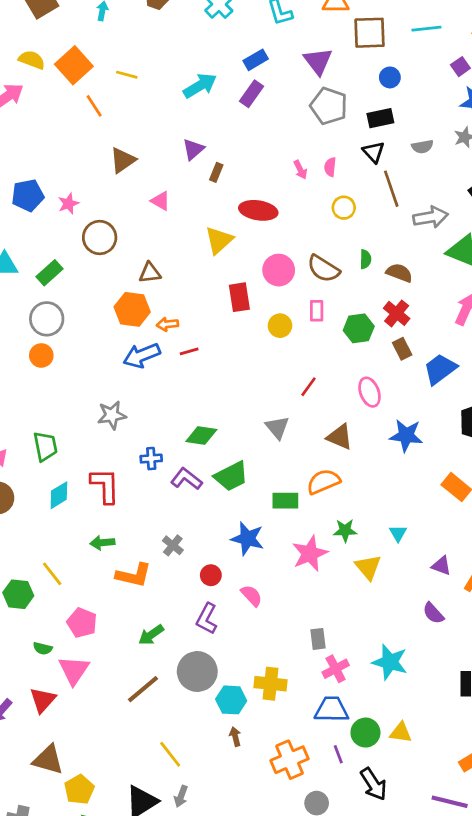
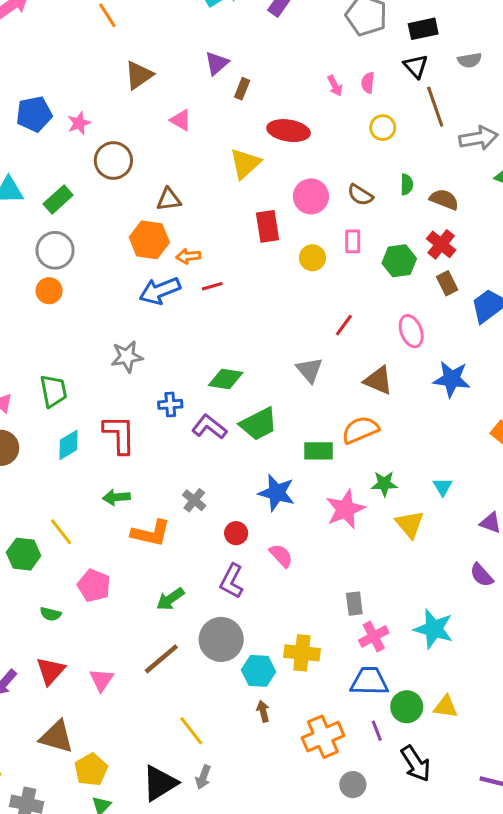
brown semicircle: (323, 269) -> (360, 195), size x0.7
pink triangle: (74, 670) -> (101, 680), moved, size x0.7

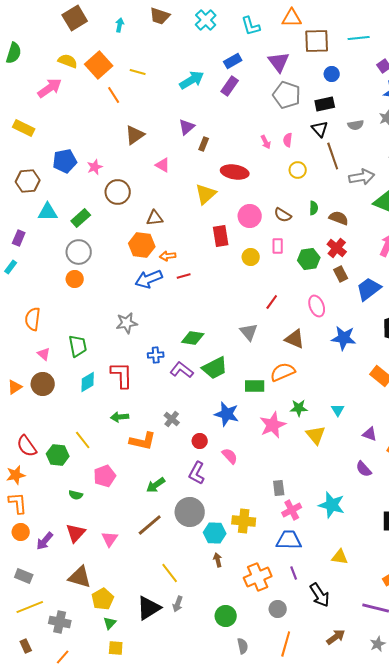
pink pentagon: (94, 586) -> (105, 476), turned 30
green circle: (407, 707) -> (226, 616), moved

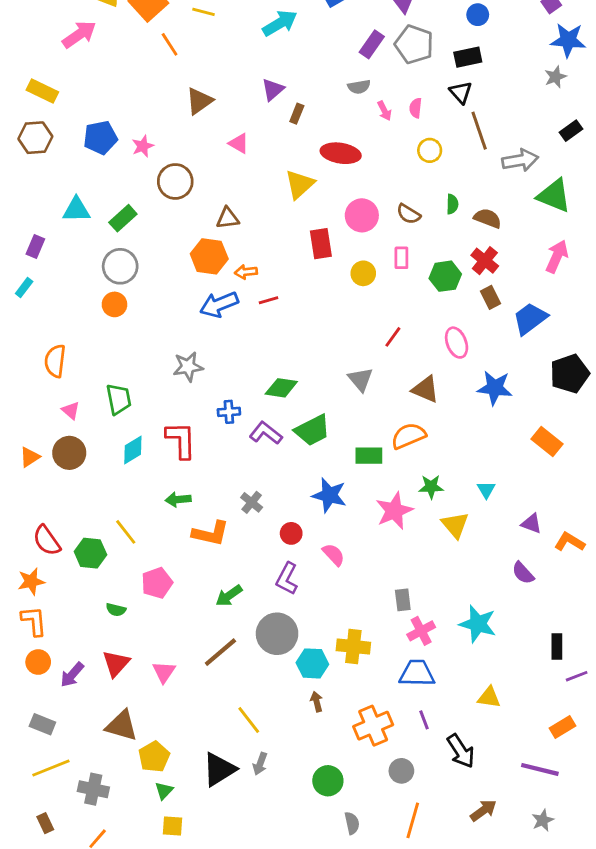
purple rectangle: (230, 86) -> (372, 44), moved
gray semicircle: (356, 125) -> (359, 87), moved
brown hexagon: (28, 181) -> (35, 138), moved

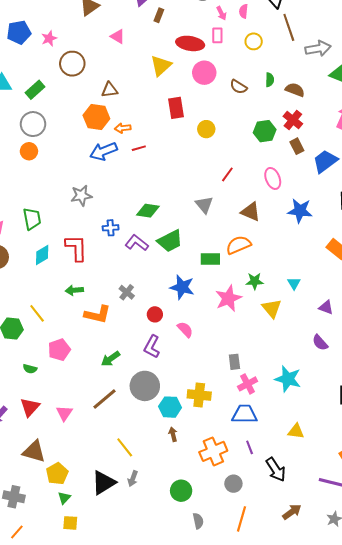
pink circle: (362, 215) -> (204, 73), moved
pink rectangle: (401, 258) -> (217, 35), moved

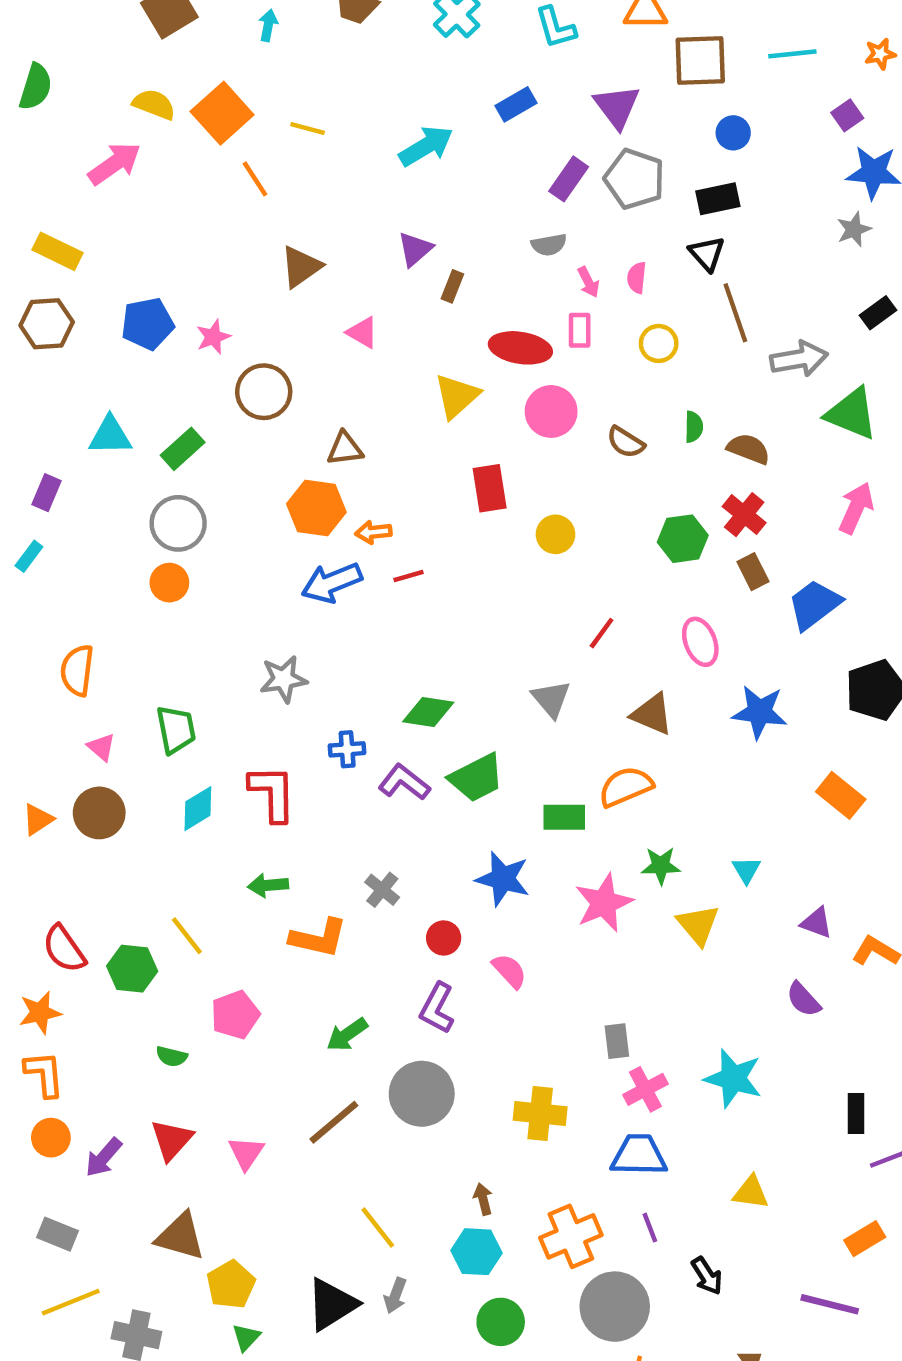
cyan hexagon: (170, 407) -> (477, 1252), moved
black arrow: (276, 470) -> (707, 1276), size x0.7
gray circle: (233, 484) -> (615, 1307), size x1.8

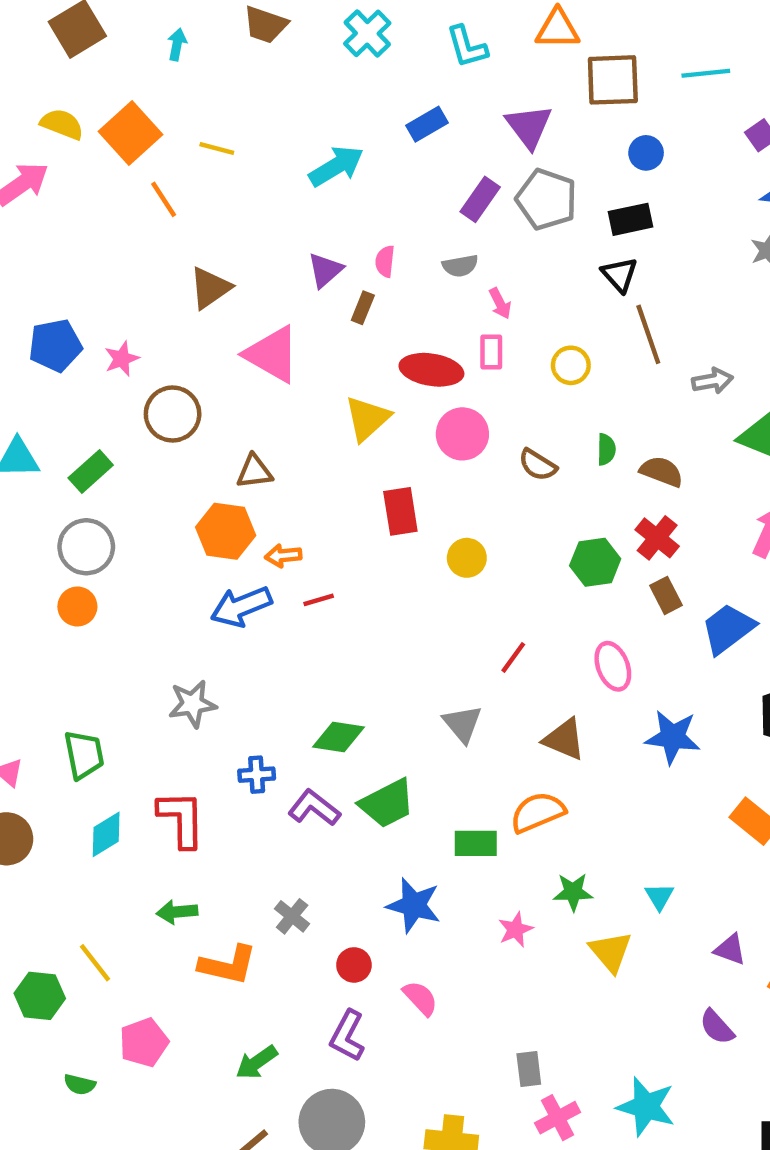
pink semicircle: (637, 278) -> (385, 261), moved
pink triangle: (362, 332) -> (272, 354), size x1.8
gray arrow: (799, 359) -> (712, 381), size x0.7
pink star: (604, 903) -> (516, 930), size x0.6

